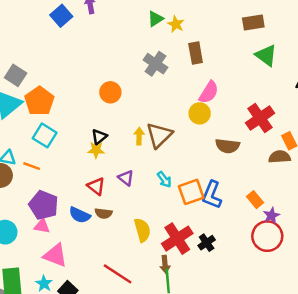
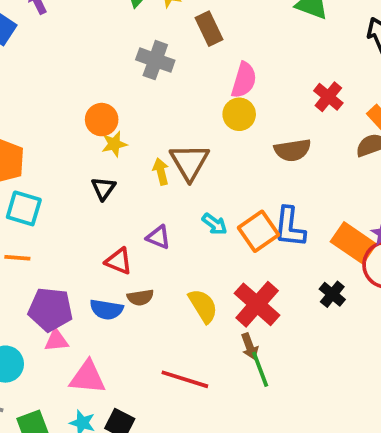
red cross: (260, 118) -> (328, 97), size x0.7
yellow star: (96, 150) -> (114, 144), moved
orange rectangle: (255, 200) -> (353, 243), moved, size x1.6
black cross: (207, 243) -> (332, 294), moved

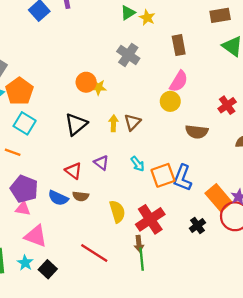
brown rectangle: (209, 29) -> (179, 45), moved
yellow star: (114, 144) -> (98, 87), moved
brown triangle: (189, 162) -> (132, 122), size x0.7
black triangle: (103, 188) -> (76, 124), size x1.5

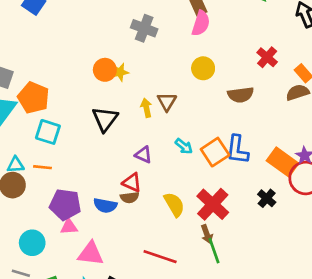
pink semicircle: (179, 81) -> (201, 23), moved
red triangle: (73, 171) -> (132, 183), moved

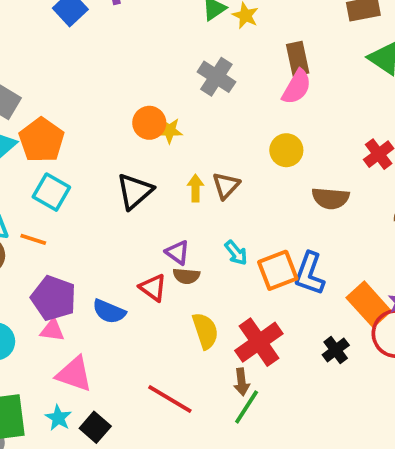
brown semicircle: (130, 197) -> (186, 276), moved
green line: (214, 251) -> (247, 407), turned 40

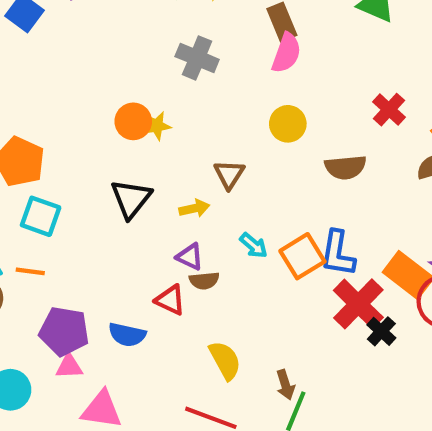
yellow arrow: (195, 188) -> (194, 208), moved, turned 88
yellow semicircle: (205, 331) -> (225, 360), moved
red cross: (259, 342) -> (358, 304), moved

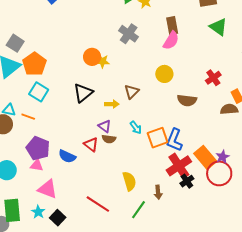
yellow semicircle: (225, 360) -> (129, 181), moved
brown arrow: (285, 385) -> (158, 192), moved

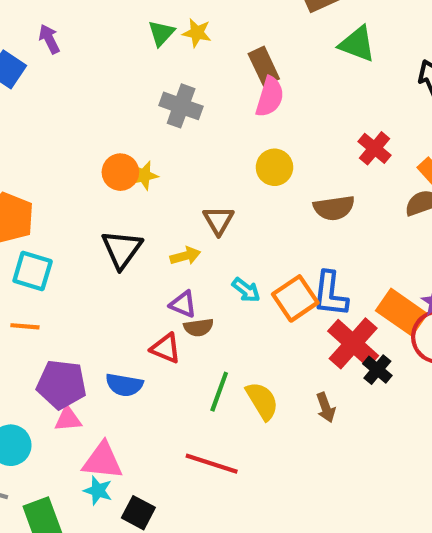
green line: (138, 210) -> (219, 392), moved
cyan star: (38, 212) -> (98, 491), moved

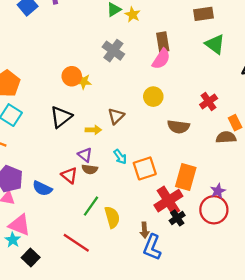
blue L-shape: (330, 294) -> (152, 247), moved
orange rectangle: (401, 312) -> (186, 177), moved, turned 55

